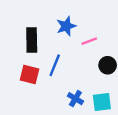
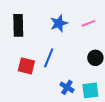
black rectangle: (32, 40) -> (18, 25), moved
pink line: (89, 41) -> (88, 23), moved

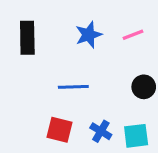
blue line: (49, 58) -> (73, 87), turned 66
red square: (26, 66) -> (60, 130), moved

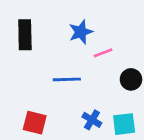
pink line: (133, 35) -> (103, 53), moved
red square: (60, 130) -> (35, 123), moved

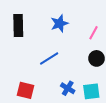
pink line: (103, 53) -> (93, 33), moved, turned -40
blue line: (67, 79) -> (49, 58), turned -30

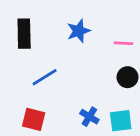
pink line: (93, 33) -> (123, 43), turned 64
blue line: (49, 58) -> (45, 77), moved

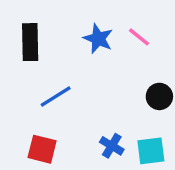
blue star: (79, 31) -> (98, 39), turned -30
pink line: (123, 43) -> (139, 37), moved, turned 36

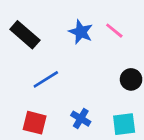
black rectangle: (30, 42) -> (25, 35), turned -48
blue cross: (112, 146) -> (81, 119), moved

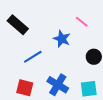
blue star: (81, 32) -> (62, 39), moved
blue cross: (81, 119) -> (58, 85), size x1.5

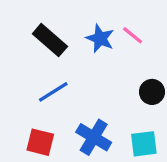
black rectangle: (18, 25) -> (50, 40), moved
blue star: (62, 39) -> (100, 38), moved

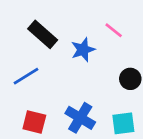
blue star: (100, 38) -> (83, 50), moved, turned 30
blue line: (53, 92) -> (26, 76), moved

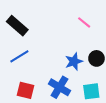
black rectangle: (43, 34) -> (17, 26), moved
blue star: (83, 50) -> (74, 62), moved

